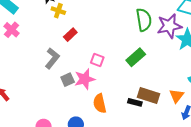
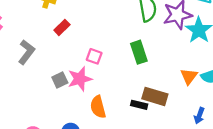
green rectangle: (136, 57) -> (139, 52), turned -66
gray L-shape: (52, 58) -> (26, 52), moved
orange triangle: (177, 96) -> (189, 76), moved

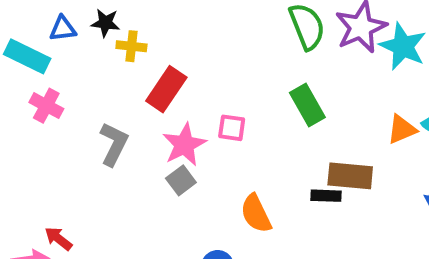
red rectangle: (62, 27) -> (166, 89), size x1.5
orange triangle: (189, 76) -> (402, 129), turned 42
pink star: (80, 79) -> (184, 145), moved

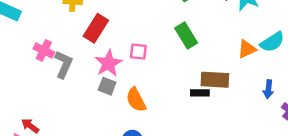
pink cross: (46, 106) -> (44, 50), moved
gray square: (181, 180) -> (107, 86), turned -30
orange semicircle: (256, 214) -> (136, 100), moved

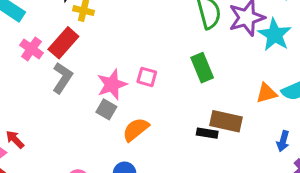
red rectangle: (96, 28) -> (63, 43), moved
pink cross: (44, 50) -> (31, 49), moved
orange semicircle: (136, 100) -> (136, 129), turned 70

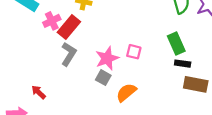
pink cross: (31, 49) -> (52, 21), moved, turned 30
black rectangle: (207, 133) -> (183, 64), moved
red arrow: (15, 139) -> (39, 92), moved

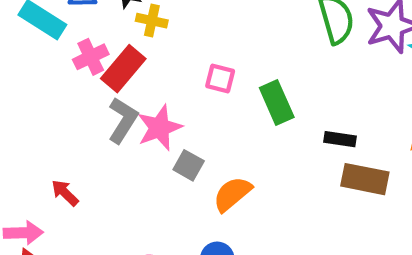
green rectangle: (176, 44) -> (277, 102), moved
pink square: (134, 52) -> (220, 79), moved
pink star: (107, 58) -> (159, 128), moved

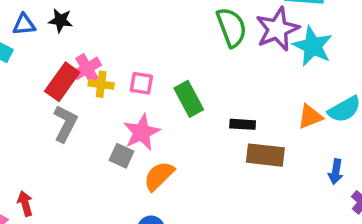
yellow cross: (152, 21) -> (101, 84), moved
pink cross: (91, 57) -> (87, 68), moved
pink star: (159, 128) -> (142, 132), moved
red arrow: (65, 193) -> (25, 204), moved, turned 35

